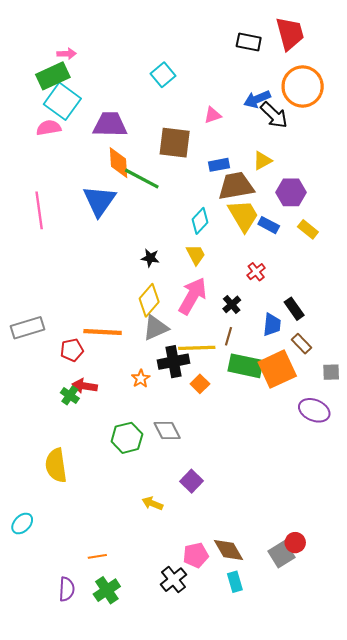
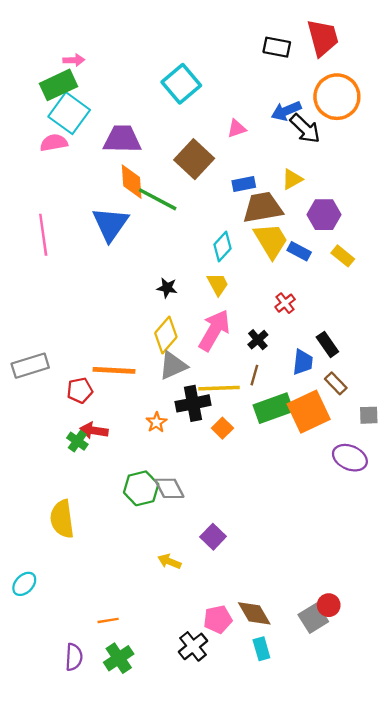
cyan square: (163, 75) -> (181, 84), size x1.4
brown square: (175, 143) -> (194, 159), turned 36
green rectangle: (245, 366) -> (273, 408), turned -32
gray diamond: (167, 430) -> (169, 488), moved

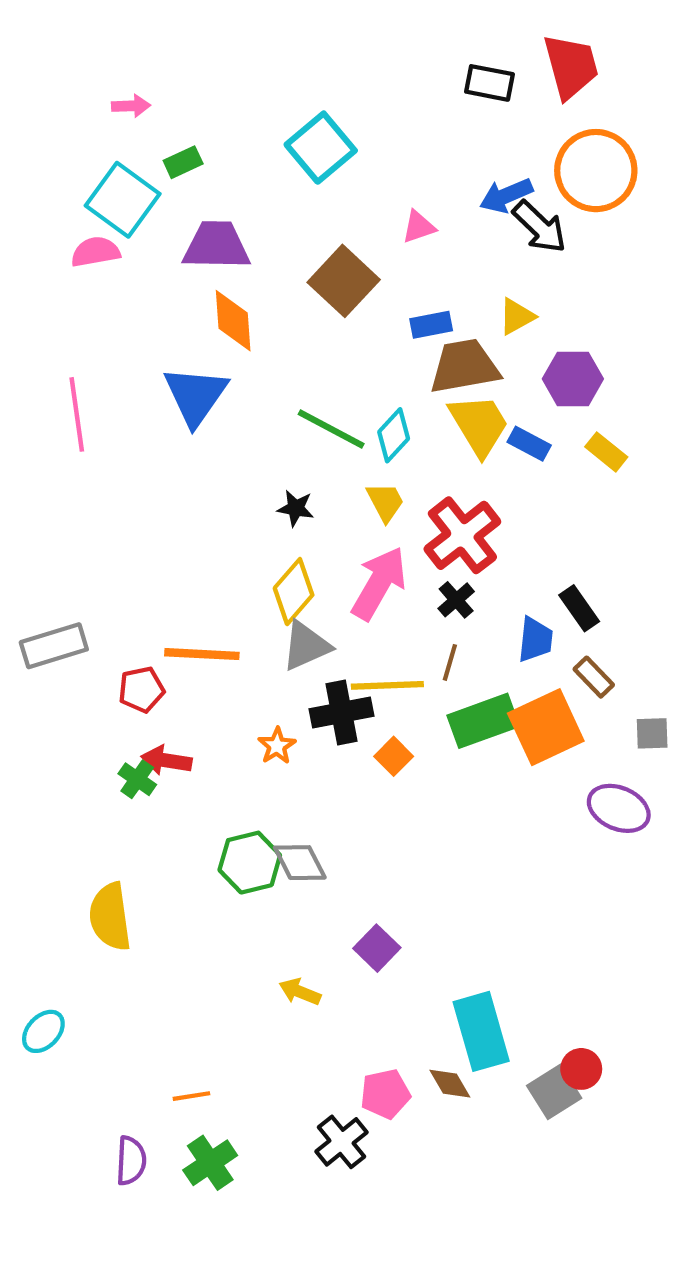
green rectangle: (59, 85) -> (183, 162), moved, size x0.6
green line: (158, 199) -> (331, 429), moved
red cross: (285, 303) -> (462, 535), moved, size x2.0
brown diamond: (254, 613) -> (450, 1084), size x0.7
cyan rectangle: (261, 649) -> (481, 1031), moved, size x1.8

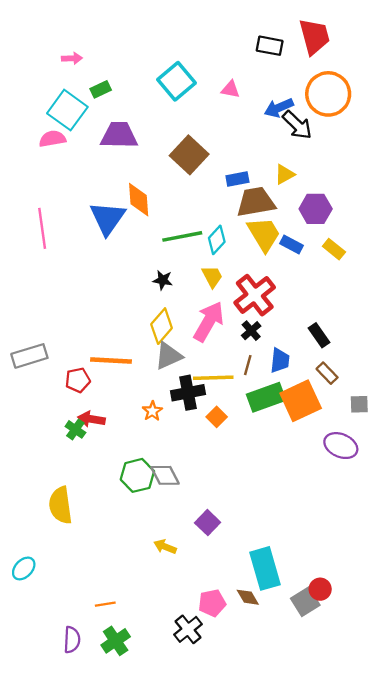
pink triangle: (419, 227) -> (231, 89), moved, turned 30
orange diamond: (233, 321) -> (139, 200), moved
green line: (331, 429) -> (182, 236), turned -39
blue trapezoid: (535, 640) -> (280, 361), moved

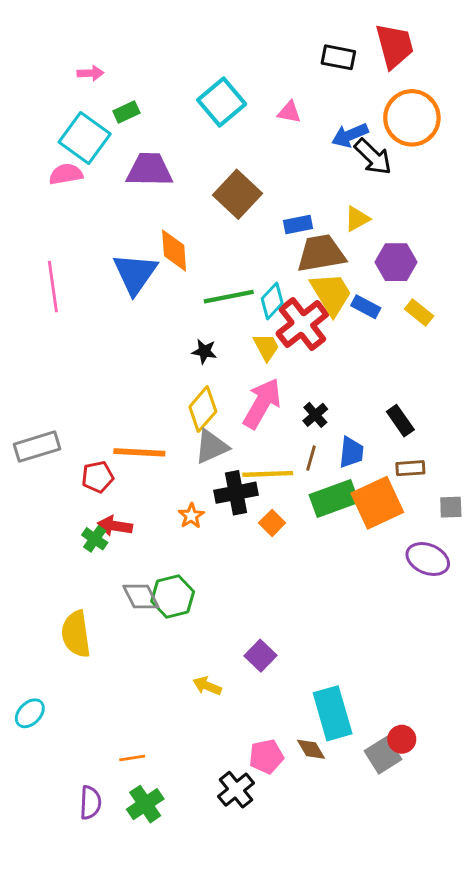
red cross: (255, 295) -> (302, 324), moved
brown rectangle: (327, 373) -> (410, 468), turned -50
gray diamond: (165, 475) -> (141, 597), moved

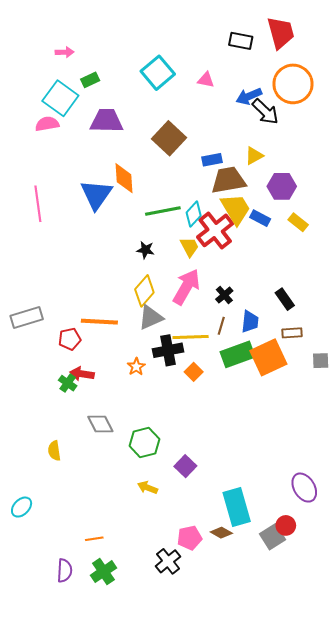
purple ellipse: (428, 559) -> (304, 488), moved, turned 36
green hexagon: (173, 597) -> (144, 442), moved
yellow semicircle: (76, 634) -> (54, 451), size x0.6
brown diamond: (311, 749) -> (221, 533), turned -30

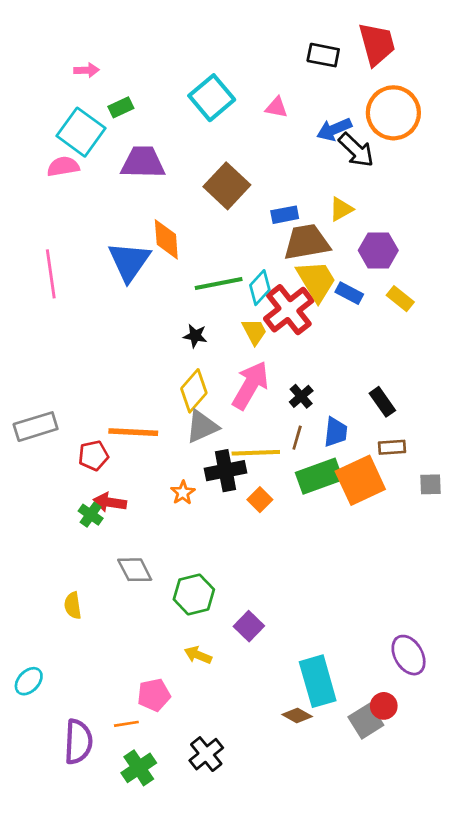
pink pentagon: (190, 538) -> (154, 695), moved
black cross: (168, 561) -> (206, 754), moved
purple semicircle: (65, 571) -> (78, 742), moved, size x1.4

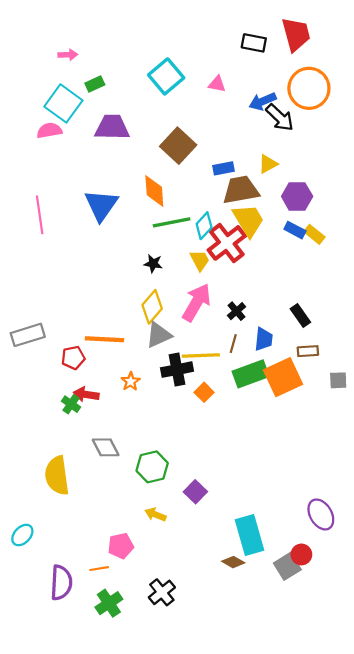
orange diamond: (166, 239) -> (154, 191), moved
blue rectangle: (349, 293) -> (295, 230), moved
orange star: (183, 493) -> (130, 381), moved
yellow semicircle: (73, 605) -> (57, 476), size x1.8

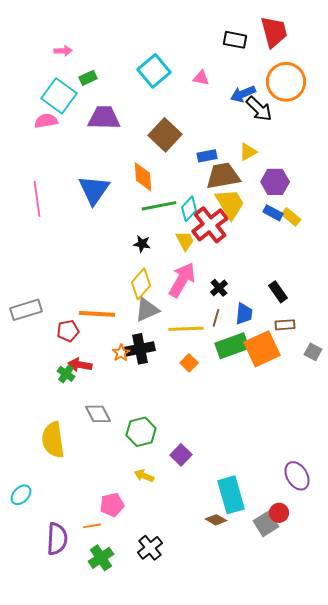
black cross: (177, 370) -> (140, 349), moved
gray square: (338, 380) -> (313, 352), turned 30

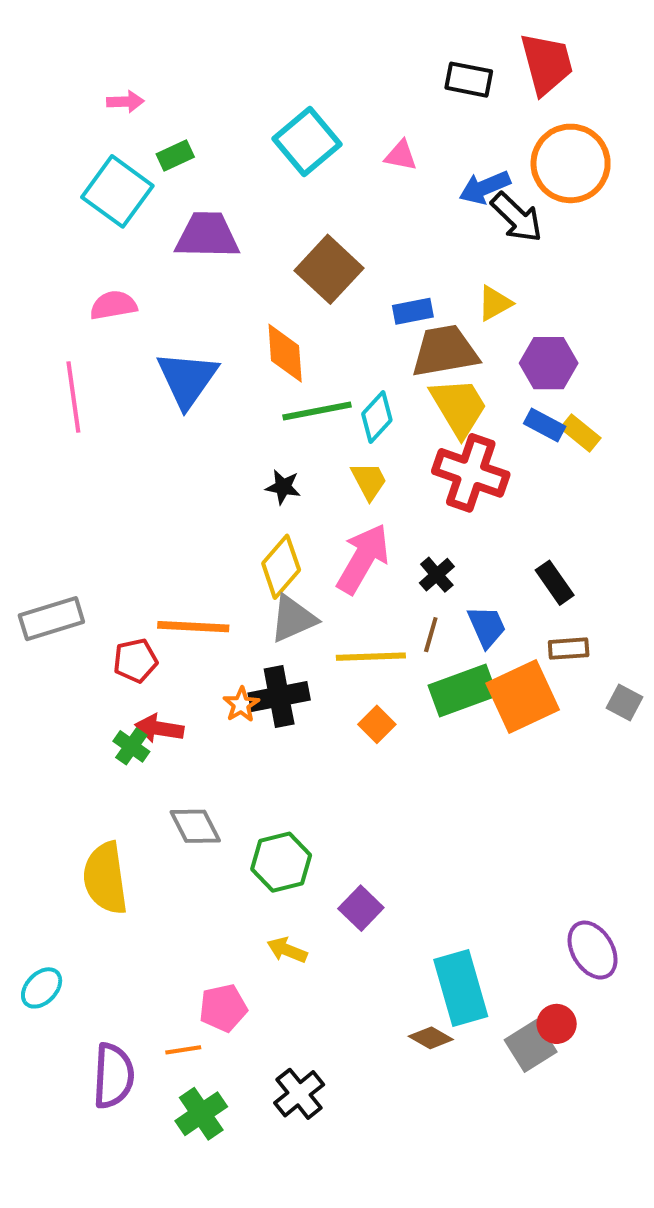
pink semicircle: (46, 121) -> (113, 305), moved
red cross: (210, 225) -> (471, 473), moved, turned -33
blue trapezoid: (244, 314) -> (487, 627), turned -30

